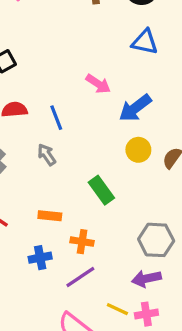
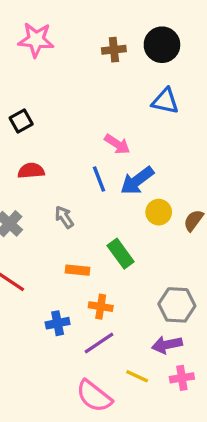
blue arrow: (135, 108) -> (137, 181), moved
blue line: (56, 118) -> (99, 179), moved
orange rectangle: (50, 216) -> (77, 270), moved
pink cross: (146, 314) -> (182, 378), moved

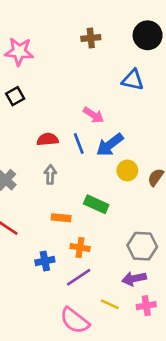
pink star: (36, 40) -> (19, 52), moved
black circle: (162, 45) -> (148, 35), moved
red semicircle: (31, 171) -> (48, 139), moved
gray arrow: (64, 217) -> (50, 175), turned 36
green rectangle: (121, 254) -> (96, 204), turned -30

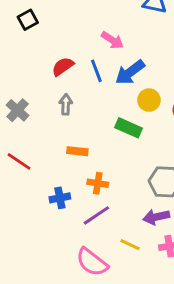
red semicircle: (48, 139) -> (63, 66), turned -30
green rectangle: (96, 204) -> (128, 128), moved

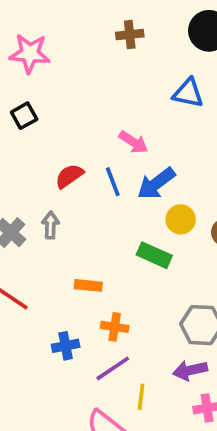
gray arrow: (66, 104) -> (50, 225), moved
yellow line: (130, 245) -> (141, 397), moved, turned 72

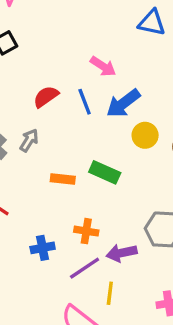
gray arrow: (50, 225) -> (29, 140), turned 30
green rectangle: (154, 255) -> (105, 172), moved
orange rectangle: (88, 285) -> (63, 179), moved
purple arrow: (190, 370) -> (122, 253), moved

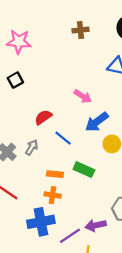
blue line: (85, 102) -> (63, 138), moved, turned -30
orange cross: (86, 231) -> (53, 195), moved
blue cross: (43, 248) -> (41, 222), size x1.6

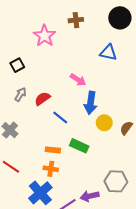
pink star: (19, 42) -> (45, 36), moved, turned 30
blue arrow: (97, 122) -> (91, 103), turned -45
gray arrow: (32, 147) -> (20, 94), moved
blue cross: (41, 222) -> (40, 193), turned -30

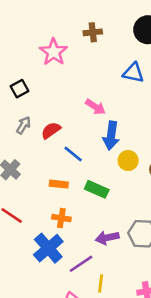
orange rectangle: (53, 150) -> (59, 184), moved
purple arrow: (90, 196) -> (107, 238), moved

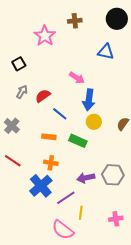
yellow circle: (128, 160) -> (94, 122), moved

